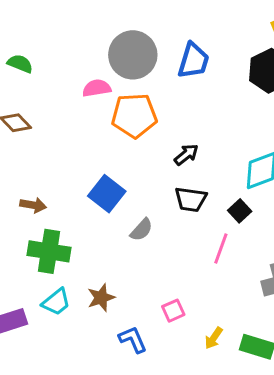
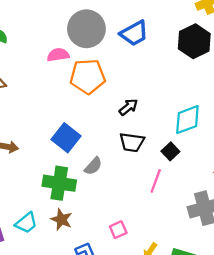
blue trapezoid: (193, 61) -> (134, 33), turned 44
green cross: (49, 251) -> (59, 183), moved
brown star: (101, 298) -> (61, 219), turned -30

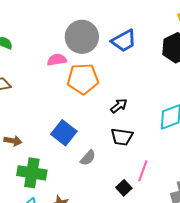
black square: (170, 151) -> (124, 188), moved
green cross: (59, 183) -> (32, 173), moved

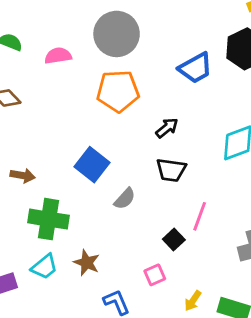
blue trapezoid: (124, 41) -> (196, 68), moved
pink semicircle: (57, 60) -> (58, 56), moved

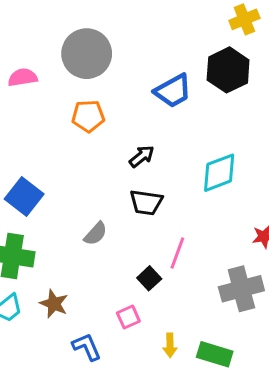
orange pentagon: (118, 91) -> (88, 116), size x0.7
blue square: (92, 165) -> (24, 196), moved
yellow arrow: (193, 301) -> (170, 345), turned -35

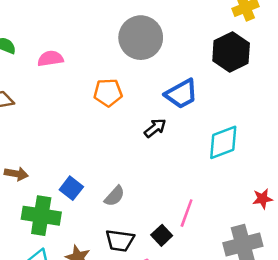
gray circle: (87, 54) -> (141, 38), moved
blue trapezoid: (173, 91) -> (181, 94), moved
blue square: (24, 196) -> (71, 188), moved, size x0.7
black trapezoid: (146, 202) -> (120, 241), moved

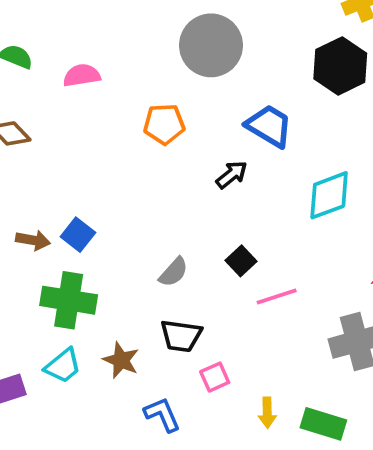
blue trapezoid: (181, 94) -> (269, 126), turned -120
blue square: (71, 188) -> (78, 235), moved
pink line: (187, 213) -> (277, 296), turned 52
black square: (162, 235) -> (241, 261), moved

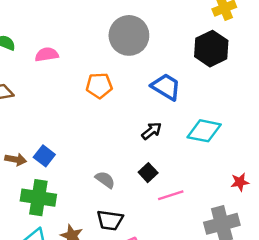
black arrow: (232, 175) -> (152, 131), moved
cyan diamond: (329, 195) -> (204, 131), turned 32
gray semicircle: (174, 272) -> (105, 180), turned -96

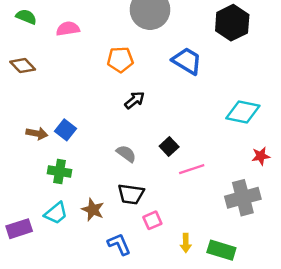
black arrow: (152, 131) -> (135, 100), moved
cyan diamond: (204, 131) -> (243, 112), moved
green cross: (38, 198) -> (60, 172), size x0.7

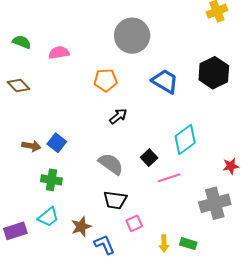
black hexagon: (232, 23) -> (214, 73), moved
cyan diamond: (243, 112) -> (185, 140), moved, turned -48
gray semicircle: (126, 154) -> (111, 164), size x1.4
brown star: (93, 210) -> (81, 227), moved, turned 30
green rectangle: (221, 250) -> (188, 244), moved, size x0.7

